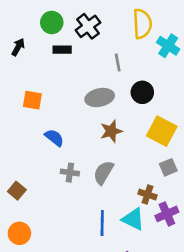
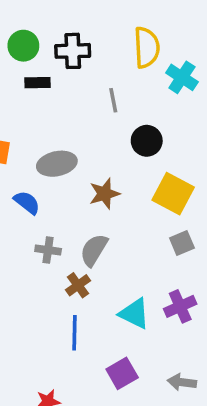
black cross: (88, 26) -> (73, 51), turned 35
gray ellipse: (100, 98) -> (57, 164), moved
brown cross: (147, 195) -> (78, 285), moved, turned 36
blue line: (102, 223) -> (74, 333), moved

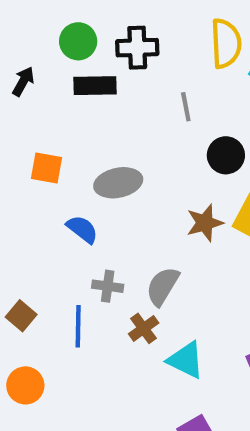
black rectangle: (37, 83) -> (95, 86), size x1.4
brown star: (104, 194) -> (205, 223), moved
cyan triangle: (134, 313) -> (186, 360), moved
blue line: (74, 333) -> (78, 326), moved

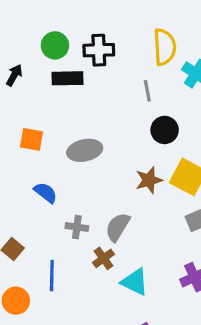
gray line: (186, 107) -> (147, 91), moved
blue semicircle: (82, 229) -> (46, 193), moved
blue line: (78, 326) -> (52, 276), moved

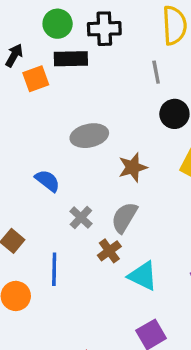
orange square: (31, 139) -> (36, 79), moved, turned -30
brown star: (149, 180) -> (133, 167), moved
gray cross: (77, 227) -> (81, 217), turned 35

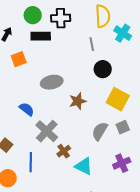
orange square: (36, 79) -> (19, 59), moved
gray cross: (81, 217) -> (47, 131), size x1.6
gray semicircle: (124, 217) -> (100, 131), moved

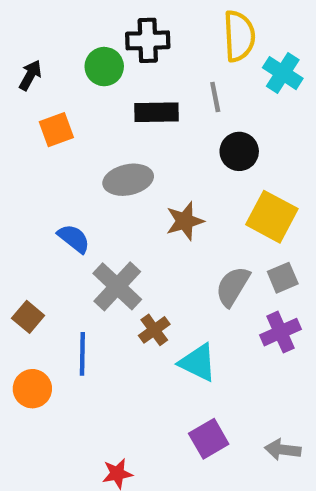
green circle: (33, 15) -> (104, 67), moved
black rectangle: (41, 36) -> (156, 112), moved
purple cross: (122, 163) -> (281, 332), moved

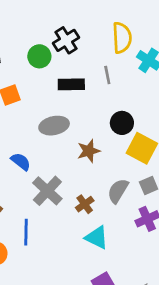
black cross: (148, 40) -> (66, 40), turned -30
black circle: (239, 151) -> (122, 123), moved
brown cross: (154, 330) -> (85, 204), moved

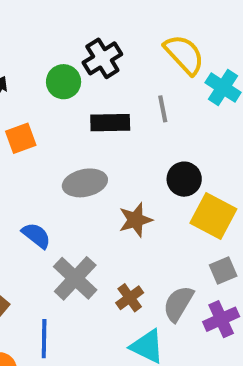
yellow semicircle: (122, 38) -> (184, 54), turned -40
gray semicircle: (118, 191) -> (178, 304), moved

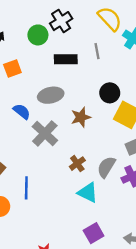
blue semicircle: (36, 235) -> (22, 111), moved
gray cross: (75, 278) -> (45, 133), moved

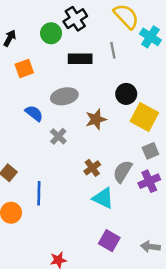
gray cross: (45, 133) -> (58, 136), size x0.6
purple square: (94, 233) -> (109, 241), turned -30

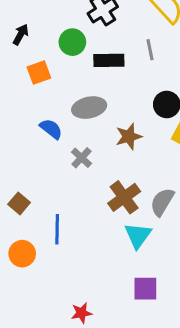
green circle: (51, 33) -> (72, 42), moved
brown cross: (92, 168) -> (124, 197), size x1.5
cyan triangle: (103, 198) -> (138, 235), turned 40
purple square: (109, 241) -> (145, 289), turned -30

